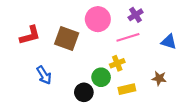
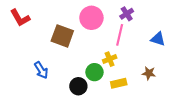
red L-shape: (30, 35) -> (20, 18), moved, turned 75
pink line: (128, 37) -> (120, 35), turned -60

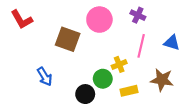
purple cross: (127, 14) -> (138, 15), turned -32
pink line: (120, 35) -> (141, 46), moved
brown star: (149, 73) -> (162, 80), size x1.5

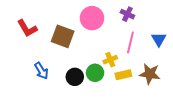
red L-shape: (22, 20) -> (27, 28), moved
blue triangle: (172, 43) -> (159, 39), turned 42
yellow rectangle: (129, 91) -> (123, 75), moved
black circle: (85, 94) -> (75, 77), moved

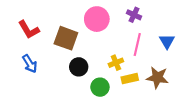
blue arrow: (41, 71) -> (30, 64), moved
green circle: (95, 73) -> (100, 87), moved
black circle: (75, 77) -> (79, 67), moved

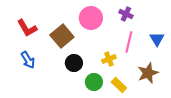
brown square: (66, 38) -> (62, 36), turned 30
brown star: (157, 78) -> (148, 73), turned -30
yellow rectangle: (130, 79) -> (119, 85), moved, turned 56

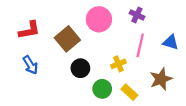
red L-shape: (27, 28) -> (29, 30), turned -70
blue triangle: (157, 39) -> (171, 42), turned -42

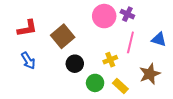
pink circle: (99, 19) -> (104, 16), moved

